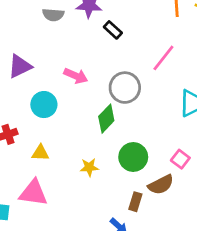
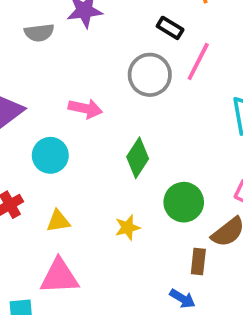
black rectangle: (113, 30) -> (170, 28), moved
gray circle: (125, 88) -> (150, 75), moved

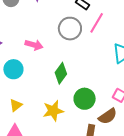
yellow triangle: (58, 221) -> (16, 105), turned -32
yellow star: (128, 227) -> (53, 111), size x1.5

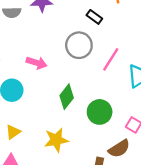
pink line: (97, 23) -> (111, 59), moved
green circle: (85, 99) -> (100, 112), moved

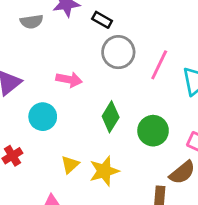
black rectangle: (94, 17) -> (102, 20), moved
yellow triangle: (13, 132) -> (70, 165), moved

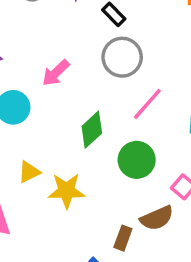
pink line: (159, 65) -> (147, 104), moved
pink arrow: (69, 80) -> (56, 73), turned 110

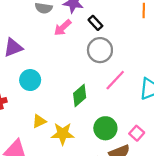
pink arrow: (56, 73) -> (63, 28), moved
green circle: (137, 160) -> (105, 128), moved

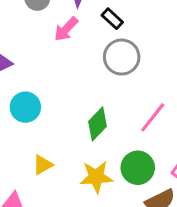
pink line: (115, 80) -> (153, 117), moved
yellow star: (63, 134) -> (96, 177), moved

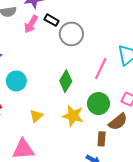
black rectangle: (112, 19) -> (51, 20), moved
yellow star: (96, 177) -> (73, 116), turned 30

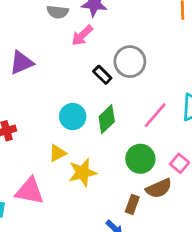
black rectangle: (51, 20) -> (102, 75), moved
cyan circle: (16, 81) -> (73, 117), moved
yellow star: (73, 116) -> (83, 173), moved, turned 30

